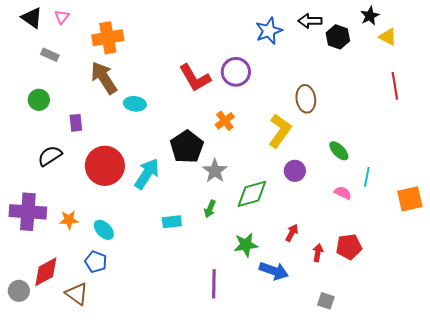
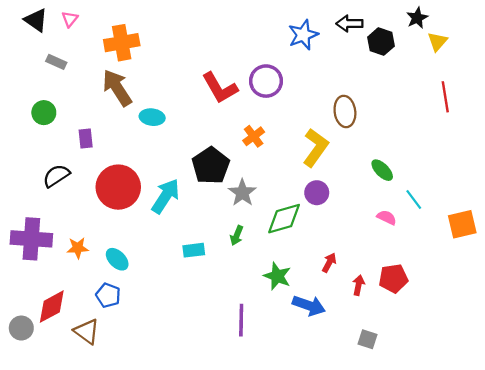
yellow triangle: (388, 37) -> (437, 42), turned 42
purple circle: (295, 171) -> (317, 193), moved
cyan line: (367, 177) -> (414, 199), turned -48
green star: (246, 245) -> (277, 276), turned 30

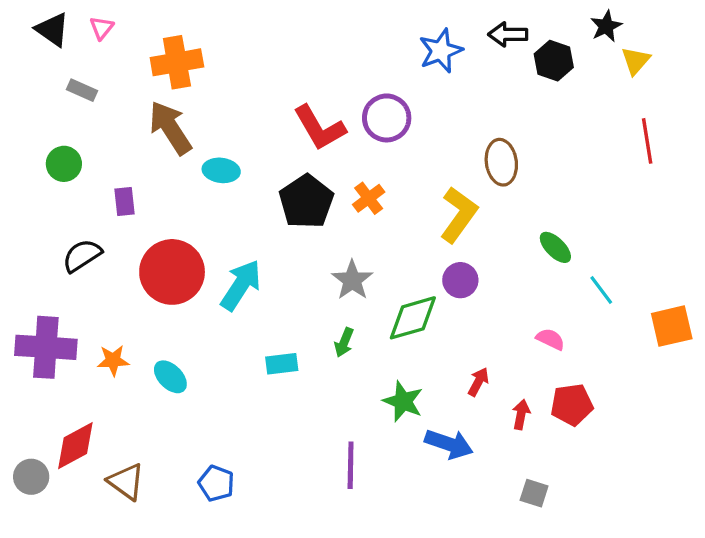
black pentagon: (211, 166) -> (306, 202), moved
pink semicircle: (387, 217) -> (550, 339), moved
blue pentagon: (108, 295) -> (216, 483), moved

